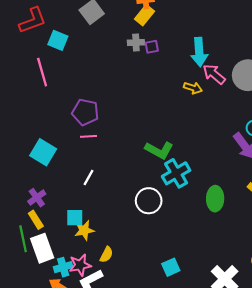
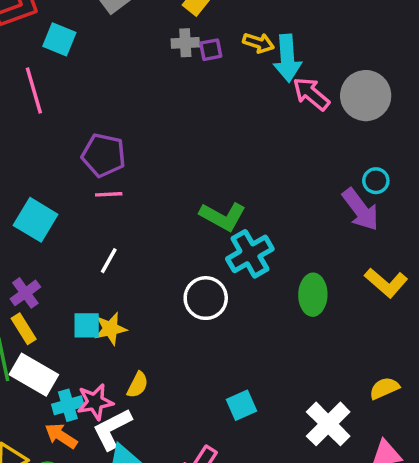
yellow arrow: (193, 88) -> (258, 43), moved
yellow star: (84, 230) -> (110, 329), moved
white rectangle: (42, 248) -> (34, 375), turned -40

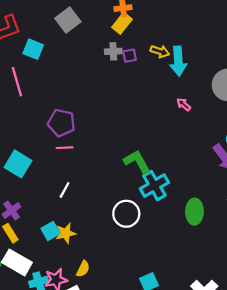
pink arrow: (311, 94) -> (184, 104), moved, size x0.6
green L-shape: (223, 216) -> (137, 162), turned -148
cyan square: (87, 325) -> (51, 231), turned -30

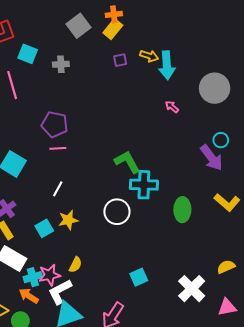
gray square: (68, 20) -> (79, 26), moved
gray cross: (113, 51) -> (61, 64), moved
cyan cross: (154, 186) -> (144, 185), turned 32
yellow star: (66, 233) -> (68, 220), moved

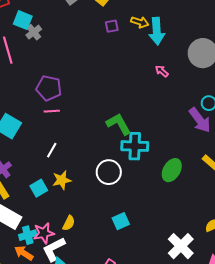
gray cross: (61, 64) -> (34, 32), moved, turned -35
green ellipse: (182, 210) -> (172, 170), turned 30
cyan square: (139, 277) -> (121, 221), moved

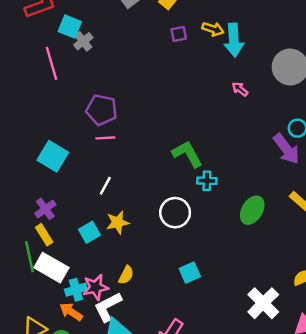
cyan cross: (135, 146) -> (207, 181), size x0.6

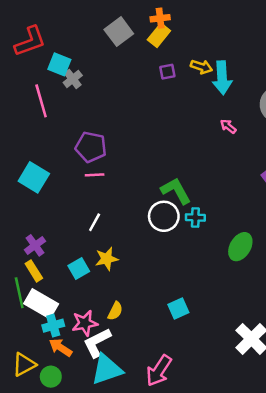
cyan square: (53, 156) -> (34, 177), moved
white circle: (175, 213) -> (164, 216), moved
cyan cross: (76, 290) -> (53, 326), moved

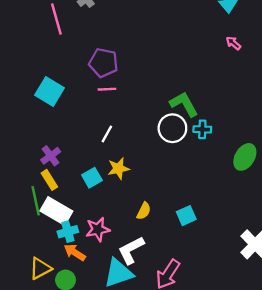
yellow semicircle: (115, 311) -> (144, 211), moved
white L-shape: (97, 343) -> (131, 250), moved

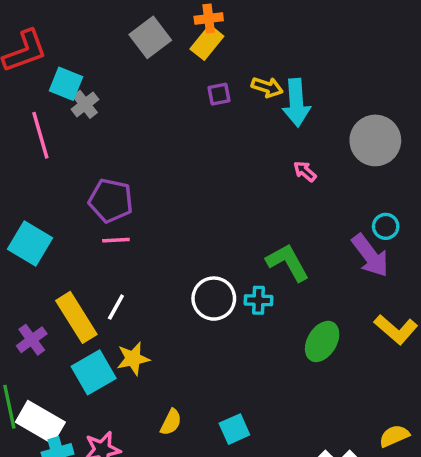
green L-shape: (184, 104) -> (288, 262), moved
cyan square: (92, 178) -> (94, 372), size x1.4
yellow rectangle: (49, 180) -> (76, 317), moved, size x1.6

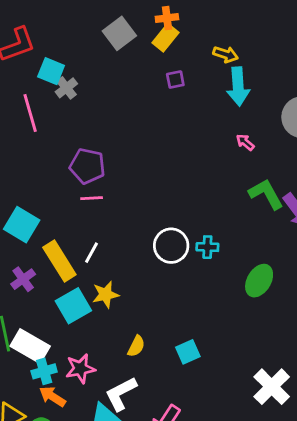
yellow arrow: (267, 87) -> (226, 54), moved
cyan square: (30, 244) -> (22, 225), moved
green L-shape: (288, 262) -> (266, 194), moved

